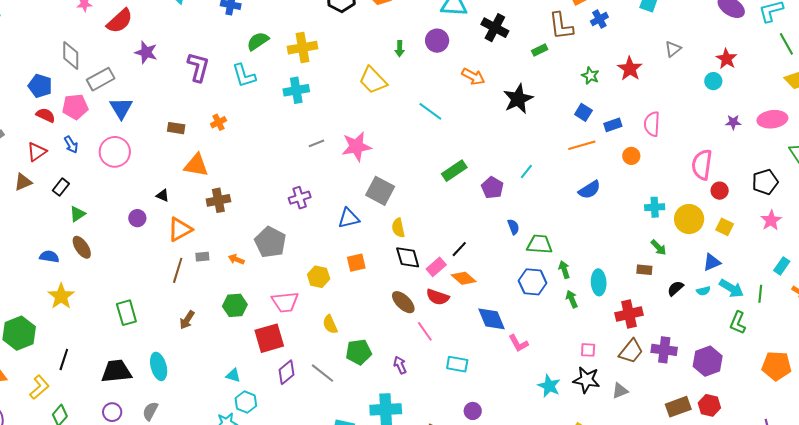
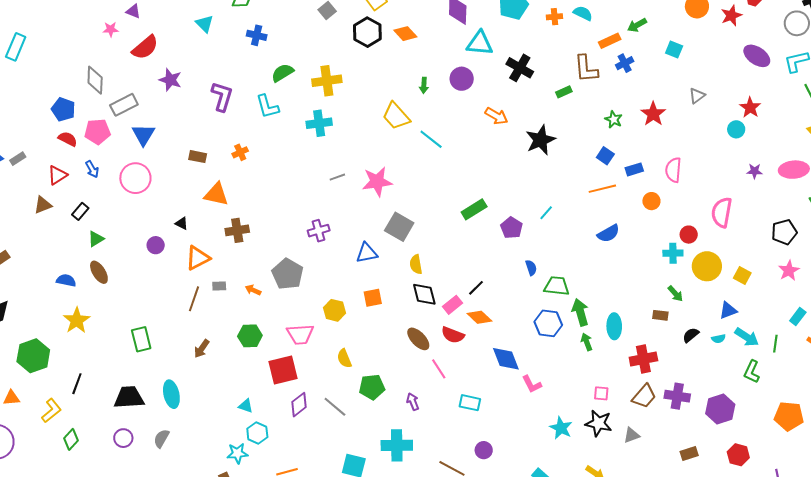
cyan line: (430, 111) -> (431, 139), moved
red circle: (720, 191) -> (689, 235), moved
green arrow: (564, 270) -> (580, 312), size x1.5
red hexagon: (709, 405) -> (738, 455), moved
brown rectangle: (678, 407) -> (689, 453), size x0.7

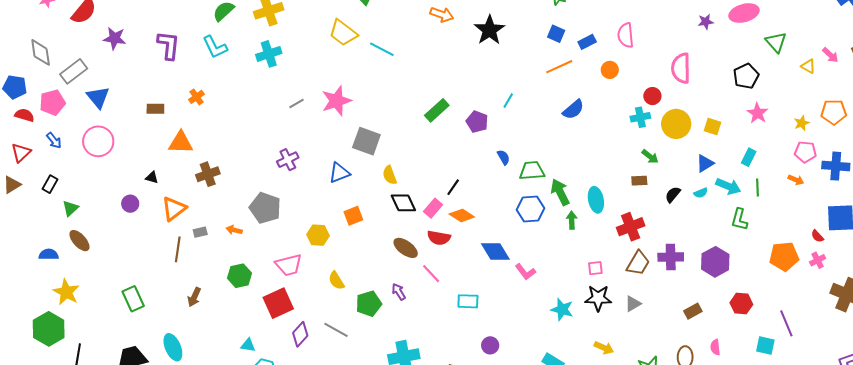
cyan rectangle: (798, 317) -> (749, 157), moved
green arrow: (587, 342) -> (572, 220), turned 30
green hexagon: (33, 356) -> (49, 329), moved
purple arrow: (413, 402) -> (399, 292), moved

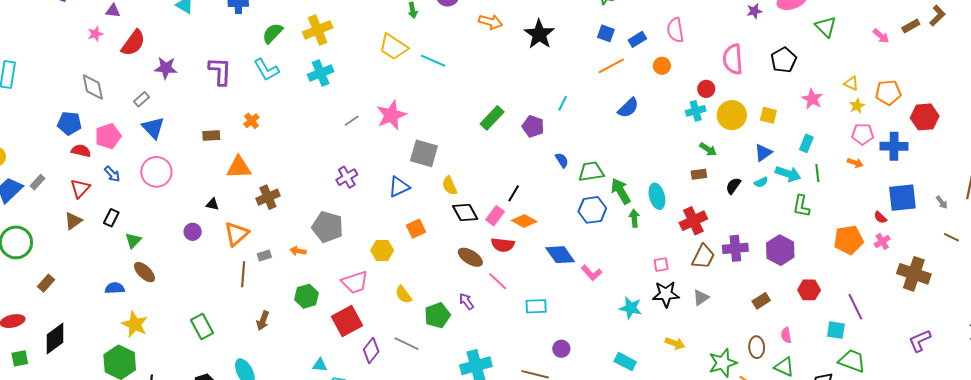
yellow triangle: (808, 66) -> (851, 83), moved
gray rectangle: (74, 71) -> (142, 99), moved, size x0.6
black pentagon: (746, 76) -> (784, 60), moved

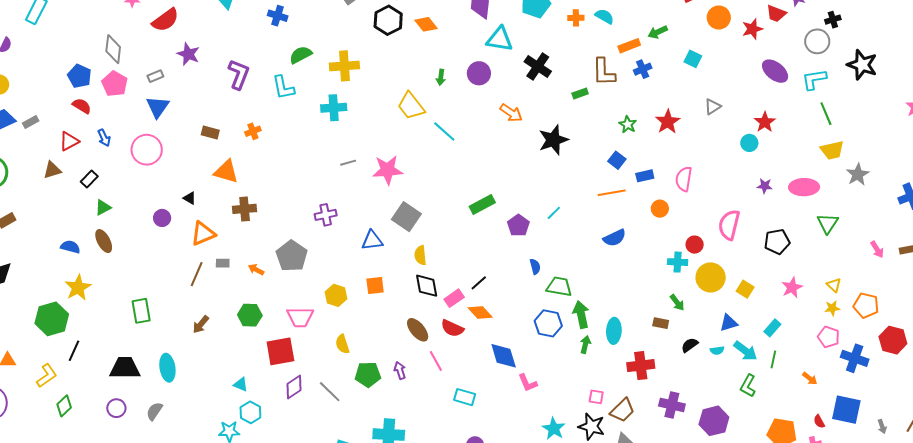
pink pentagon: (108, 136) -> (115, 84), moved, turned 30
orange arrow: (855, 163) -> (810, 378), moved
brown trapezoid: (703, 257) -> (622, 410), moved

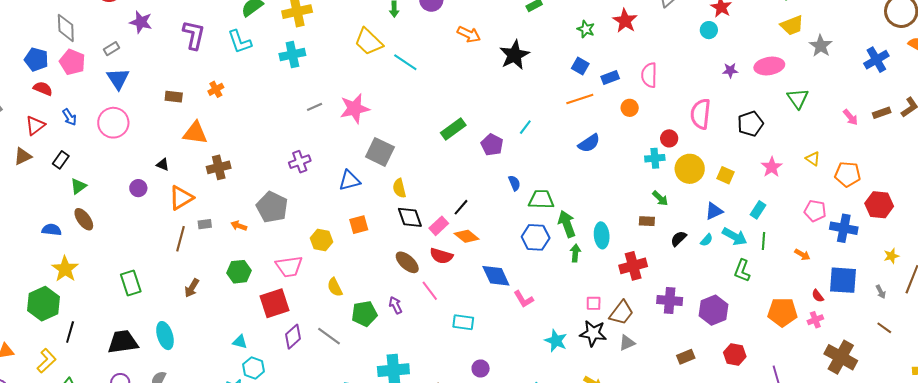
yellow star: (832, 308) -> (891, 256), moved
cyan semicircle: (717, 350) -> (707, 240), turned -32

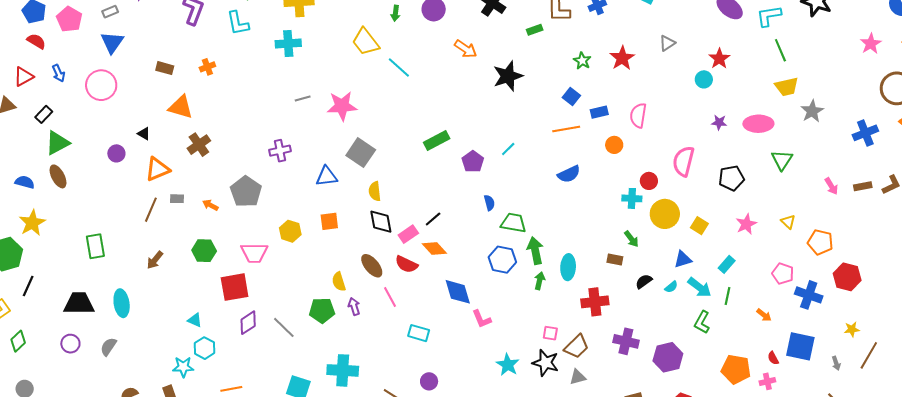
brown cross: (219, 167) -> (199, 145), turned -30
green triangle: (78, 186) -> (57, 143), size x1.5
yellow semicircle: (335, 287) -> (339, 282), moved

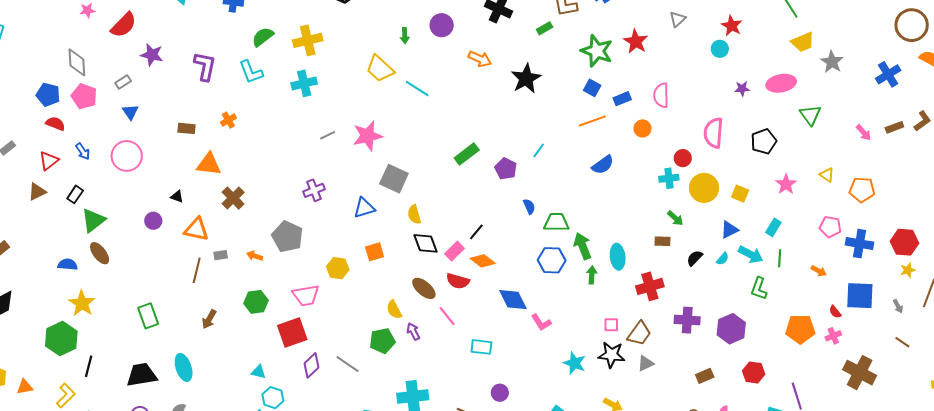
blue triangle: (112, 42) -> (130, 112), size x0.7
green star: (582, 61) -> (597, 51), size x1.8
orange triangle: (157, 169) -> (196, 229), turned 44
red hexagon: (847, 277) -> (904, 242), moved

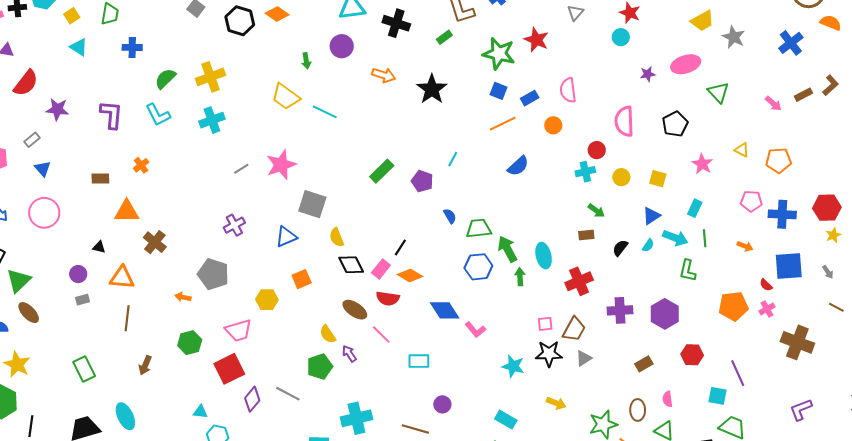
yellow circle: (704, 188) -> (621, 177), size x0.6
gray rectangle: (221, 255) -> (82, 300), moved

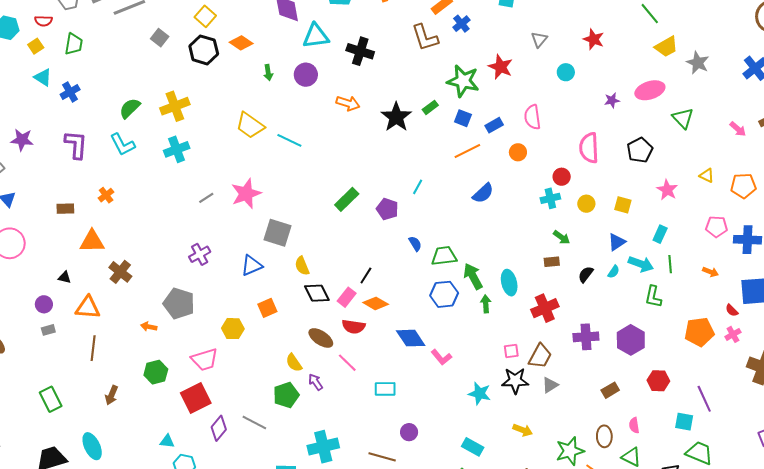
green rectangle: (444, 37) -> (430, 107), moved
cyan circle: (621, 37) -> (566, 72), moved
blue cross: (132, 47) -> (70, 92), moved, turned -30
green arrow: (306, 61) -> (268, 73), moved

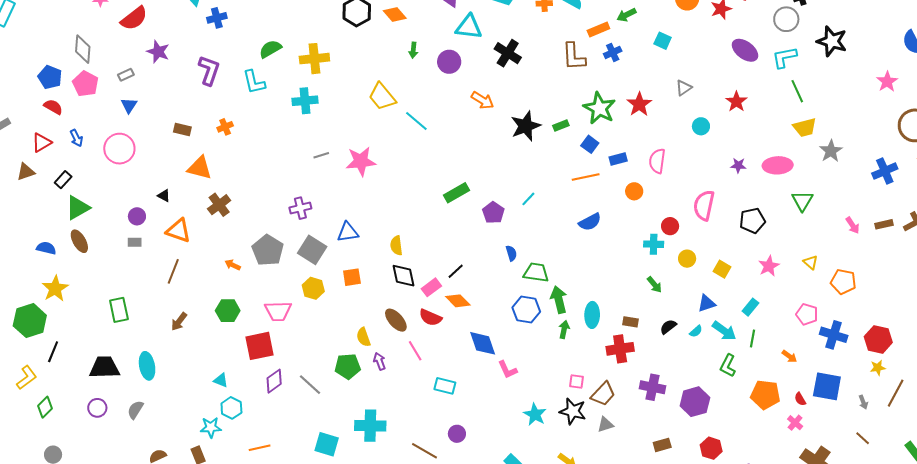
gray square: (278, 233) -> (312, 250), moved
brown rectangle: (552, 262) -> (631, 322), moved
orange pentagon: (699, 332) -> (765, 395), moved
pink cross: (733, 334) -> (795, 423), turned -35

